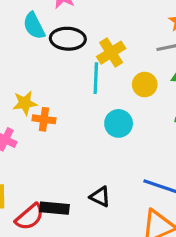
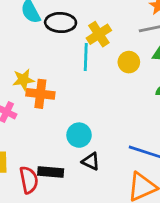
orange cross: (44, 119) -> (40, 94), size x1.4
cyan circle: (119, 123) -> (79, 135), moved
red semicircle: (30, 217) -> (29, 180), turned -60

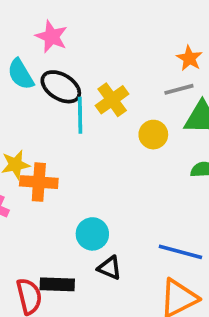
black ellipse: (61, 23) -> (61, 87), turned 32
cyan line: (86, 57) -> (80, 115), moved

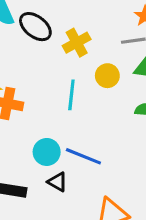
cyan line: (80, 115) -> (71, 95), moved
blue line: (180, 252) -> (83, 156), moved

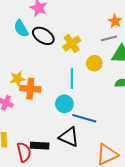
cyan circle: (47, 152) -> (64, 104), moved
black triangle: (57, 182) -> (69, 137), size x1.5

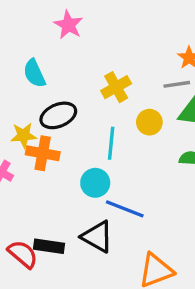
cyan semicircle: (21, 29) -> (34, 73), moved
black ellipse: (43, 36) -> (58, 115), moved, turned -60
red semicircle: (24, 152) -> (23, 254), turned -42

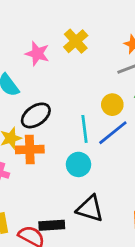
pink star: (68, 25) -> (37, 54), moved
yellow cross: (116, 87) -> (76, 41), moved
blue line: (125, 209) -> (113, 133), moved, turned -48

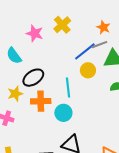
blue line: (113, 133) -> (85, 51), moved
orange cross: (30, 150) -> (41, 101), moved

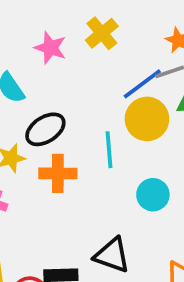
yellow circle: (88, 70) -> (147, 119), size x1.5
cyan circle: (63, 113) -> (153, 195), moved

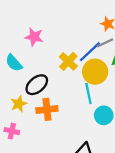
yellow cross: (102, 33) -> (68, 61), moved
cyan line: (109, 150) -> (88, 93), moved

